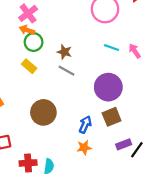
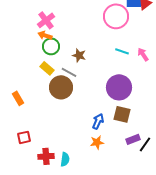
gray line: (67, 71) -> (69, 72), moved
brown circle: (43, 112) -> (61, 87), moved
brown square: (112, 117) -> (122, 114), turned 36

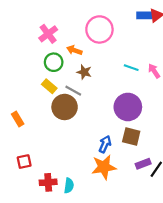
pink circle: (116, 16) -> (99, 29), moved
orange arrow: (45, 35) -> (74, 50), moved
orange star: (97, 142) -> (104, 167), size x1.6

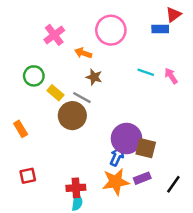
blue rectangle: (144, 15) -> (160, 29), moved
green circle: (54, 62) -> (34, 76), moved
purple circle: (128, 107) -> (126, 138), moved
purple rectangle: (143, 164) -> (142, 178), moved
red cross: (48, 182) -> (76, 188), moved

